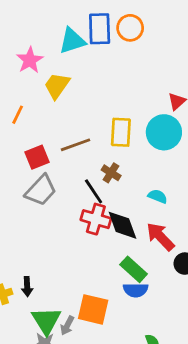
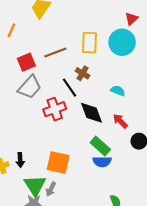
red cross: (96, 219) -> (55, 109), moved, turned -35
red arrow: (160, 237) -> (120, 121), size x0.7
orange square: (93, 309) -> (58, 163), moved

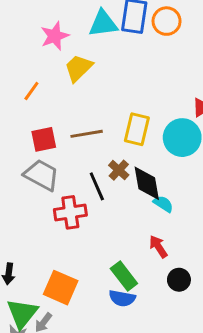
gray trapezoid: (30, 87) -> (41, 175), turned -115
black diamond: (92, 113) -> (147, 183), moved

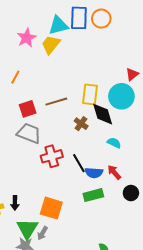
yellow trapezoid: (78, 68) -> (51, 45), moved
black diamond: (147, 183) -> (103, 114), moved
black line: (97, 186) -> (79, 163), moved
green rectangle: (124, 276) -> (93, 195), turned -60
blue semicircle: (122, 298) -> (94, 173), moved

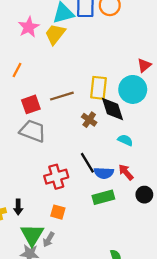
red cross: (52, 156) -> (56, 177), moved
orange square: (51, 208) -> (58, 212), size x0.6

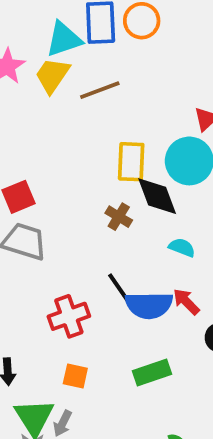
brown line: (62, 96) -> (100, 90), moved
blue semicircle: (104, 173) -> (149, 305), size x1.4
green rectangle: (103, 197) -> (152, 373), moved

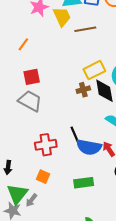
yellow trapezoid: (52, 75) -> (62, 17), turned 110
yellow rectangle: (131, 162) -> (94, 70), turned 50
brown cross: (119, 217) -> (83, 90), moved, turned 32

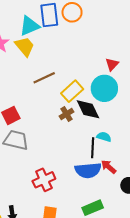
brown line: (85, 29) -> (44, 78), moved
black line: (75, 136) -> (93, 148), moved, turned 42

